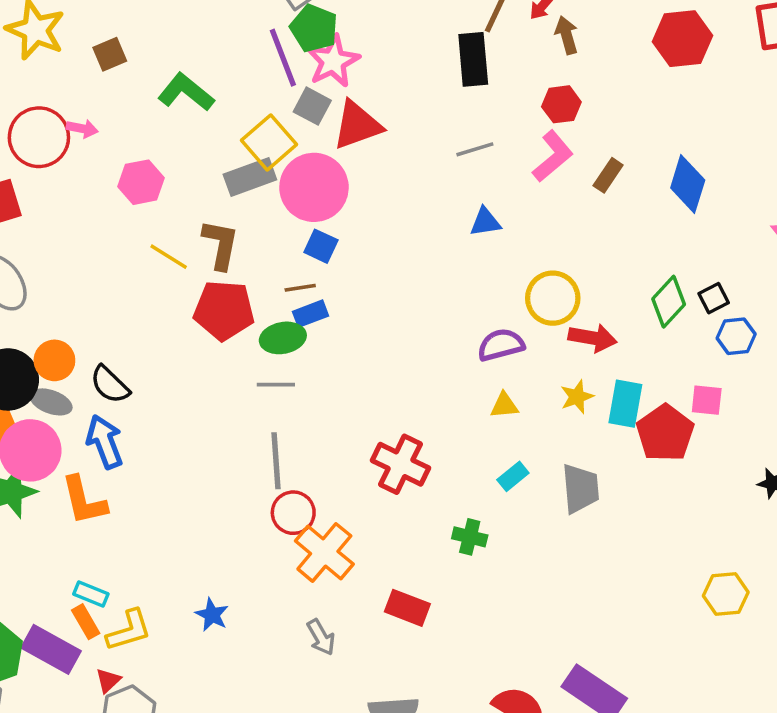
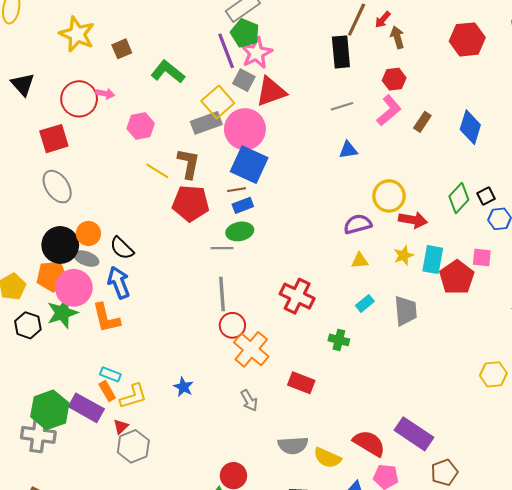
blue square: (321, 246) -> (249, 165), size x1.8
green ellipse: (283, 338) -> (240, 231), moved

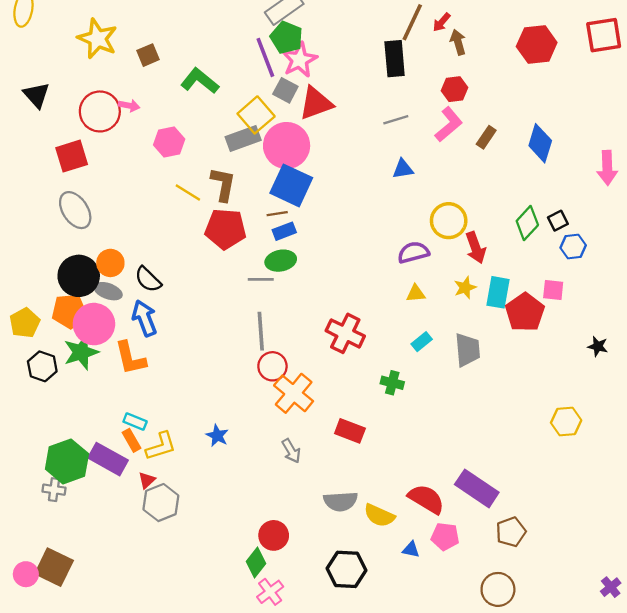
red arrow: (413, 220) -> (476, 248), turned 60
gray cross: (38, 435) -> (54, 490), size x0.6

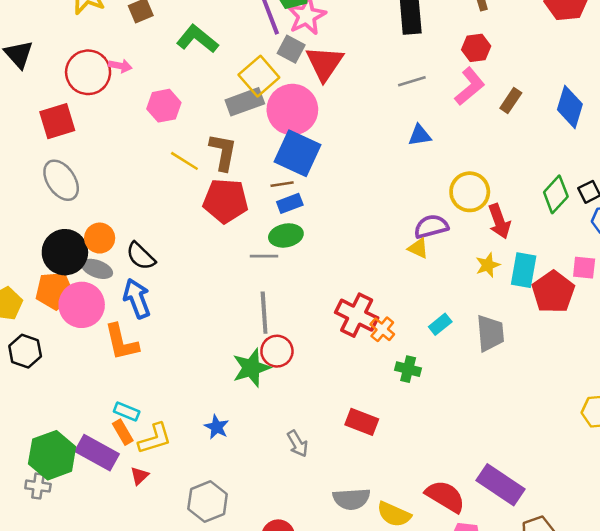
red triangle: (316, 103) -> (324, 63), turned -36
yellow triangle: (416, 293) -> (418, 248), moved, turned 30
green star: (81, 352) -> (251, 368), moved
orange cross: (294, 393) -> (382, 329), moved, size x0.6
gray hexagon: (161, 503) -> (208, 501), moved

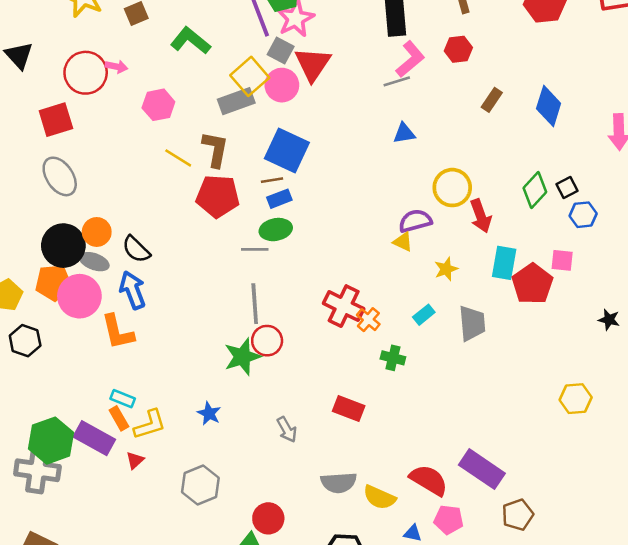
pink L-shape: (470, 86) -> (410, 59), moved
pink circle: (292, 110) -> (282, 85), moved, size x0.7
yellow star: (488, 265) -> (446, 269), moved
gray cross: (38, 486) -> (37, 470), size x1.8

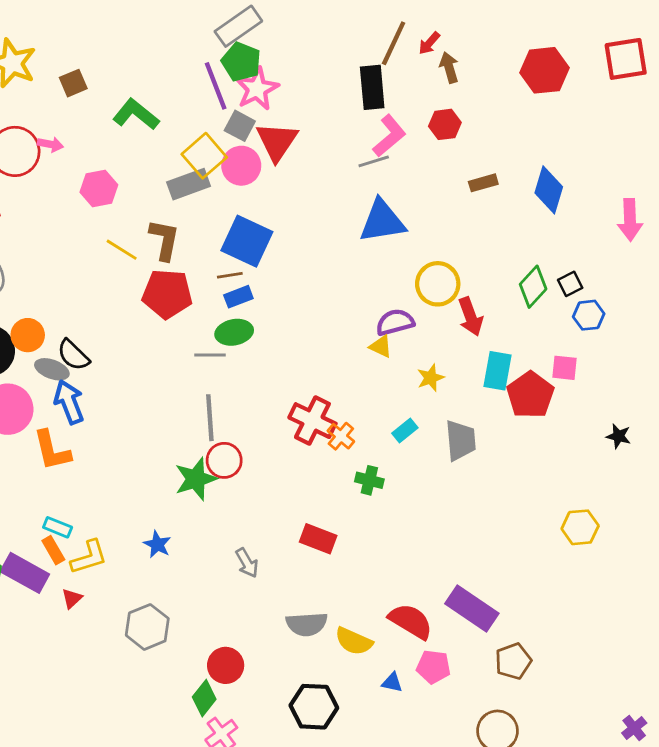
brown rectangle: (492, 100) -> (483, 183), turned 40
blue triangle: (404, 133) -> (382, 221), size x1.8
gray ellipse: (94, 262) -> (52, 369), moved

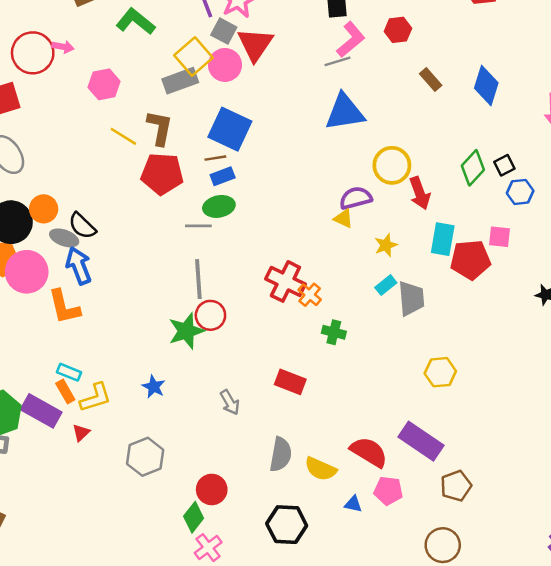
brown rectangle: (483, 183) -> (431, 79), turned 65
red pentagon: (530, 395) -> (471, 260), turned 30
cyan rectangle: (405, 430) -> (386, 285), moved
yellow hexagon: (580, 527) -> (440, 372), moved
gray semicircle: (307, 624) -> (281, 454), turned -76

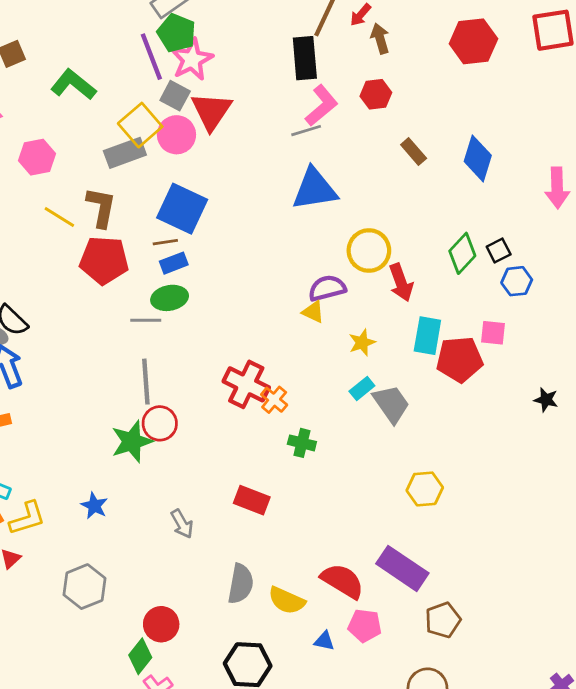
gray trapezoid: (411, 298) -> (391, 404), turned -30

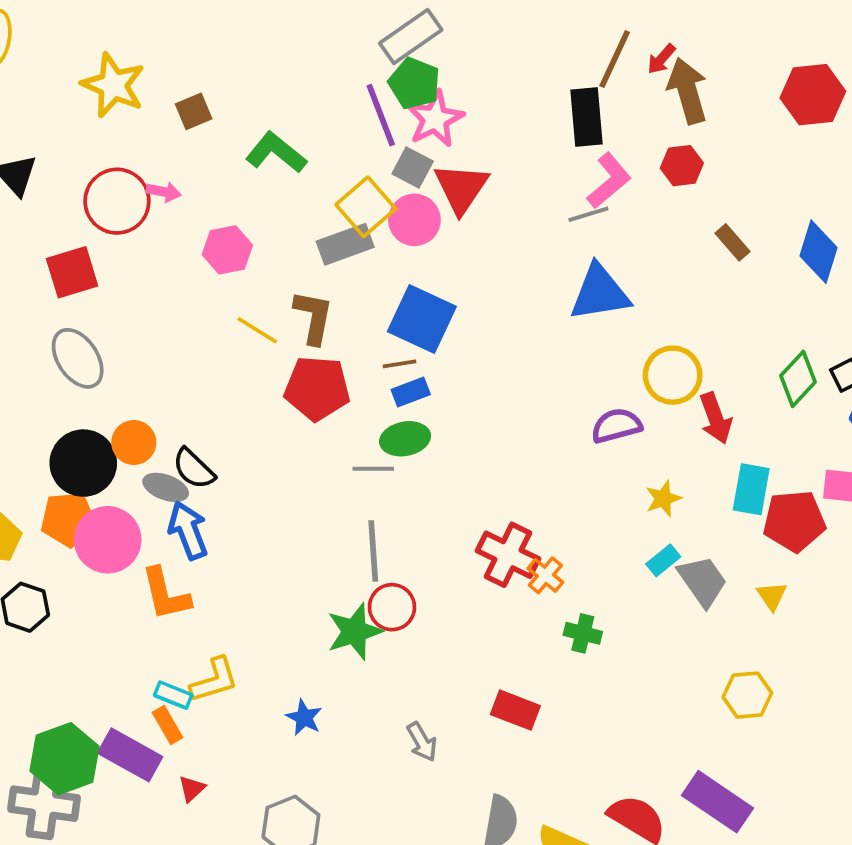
brown arrow: (380, 39) -> (688, 91), size x1.6
yellow triangle: (313, 312) -> (772, 596), moved, turned 30
yellow L-shape: (27, 518) -> (214, 680), moved

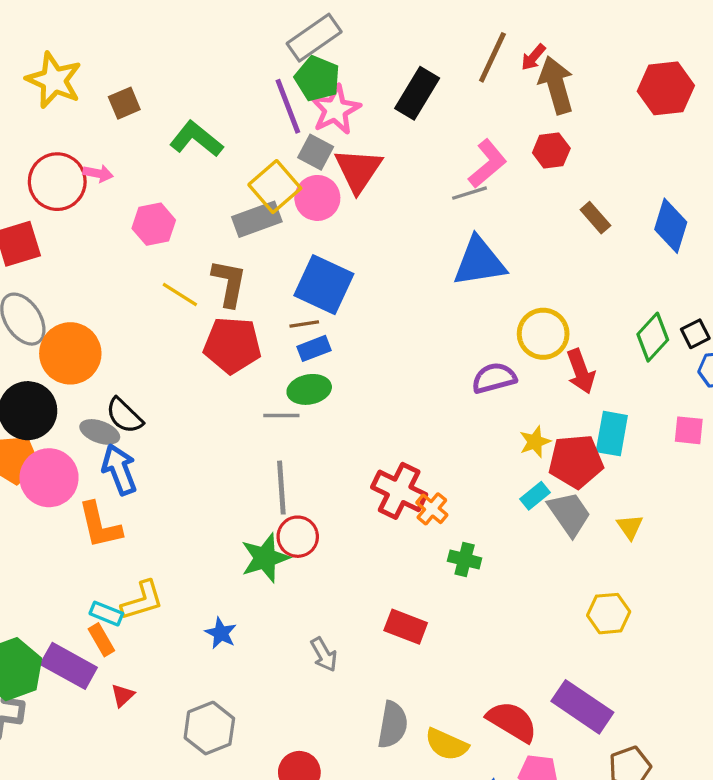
black rectangle: (587, 117) -> (417, 93), moved, turned 36
orange circle: (134, 442) -> (70, 353), moved, size x1.6
red pentagon: (794, 521) -> (576, 461), moved

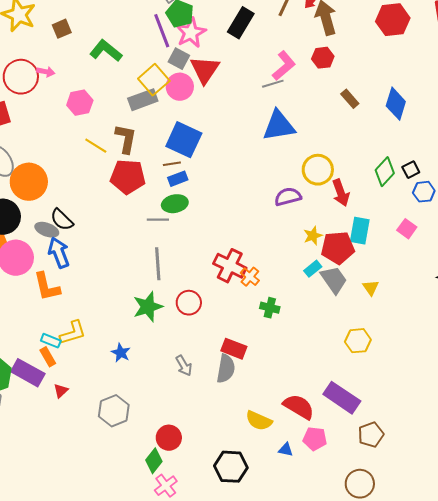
pink square: (689, 430) -> (407, 229), turned 30
red circle: (298, 537) -> (189, 303), moved
gray semicircle: (393, 725) -> (226, 369), moved

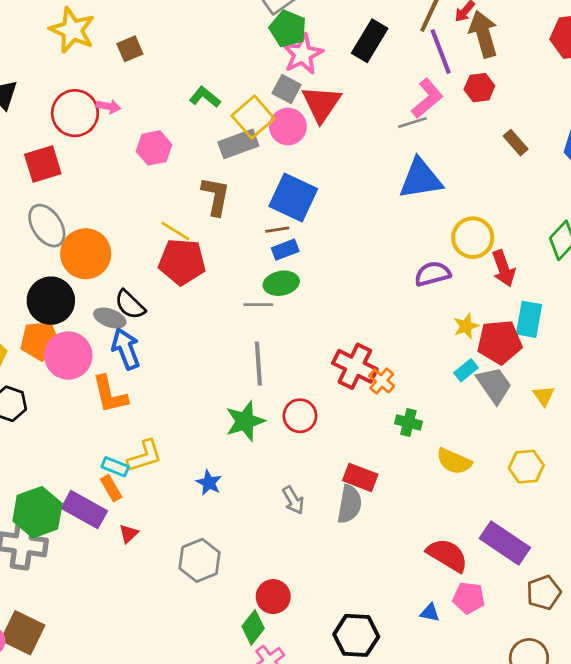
purple line: (162, 31) -> (441, 51), moved
green L-shape: (106, 51) -> (205, 97), moved, size x0.7
yellow line: (96, 146) -> (175, 231), moved
red pentagon: (128, 177) -> (182, 262), moved
yellow semicircle: (259, 421) -> (454, 461), moved

